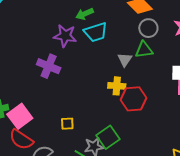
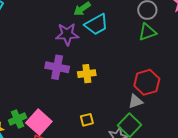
gray triangle: (125, 60) -> (135, 101), moved, turned 49
yellow cross: (117, 86) -> (87, 74), moved

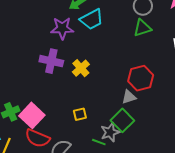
yellow cross: (87, 74) -> (81, 68), turned -36

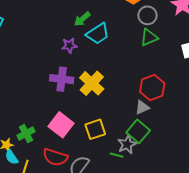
purple star: (62, 28) -> (69, 45), size x0.7
yellow cross: (81, 68) -> (92, 83), size x1.4
yellow square: (80, 114) -> (95, 129), size x1.5
pink square: (32, 115) -> (61, 125), moved

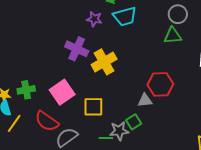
green square: (138, 131) -> (134, 122), size x0.7
green line: (117, 155) -> (106, 138), turned -32

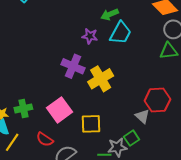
cyan trapezoid: (125, 16) -> (120, 33), turned -45
gray triangle: (145, 100) -> (142, 116), turned 49
red semicircle: (47, 121) -> (45, 139), size x0.7

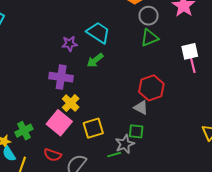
green arrow: (110, 14) -> (95, 60), moved
cyan trapezoid: (120, 33) -> (98, 33), turned -70
yellow cross: (101, 79) -> (71, 103), moved, size x0.7
green square: (132, 138) -> (136, 131), turned -35

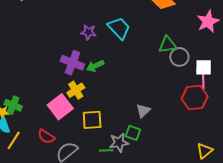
gray circle: (149, 16) -> (179, 57), moved
green arrow: (95, 60) -> (95, 66), moved
red hexagon: (151, 88) -> (195, 98), moved
gray triangle: (141, 108) -> (143, 111), turned 35
green cross: (24, 131) -> (13, 105), moved, turned 36

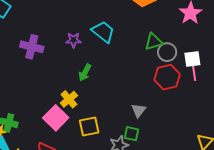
purple cross: (72, 63) -> (32, 47), moved
green arrow: (95, 66) -> (85, 73), turned -30
red hexagon: (195, 98) -> (167, 77), moved

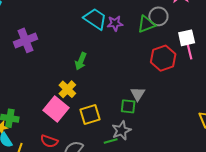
purple star: (73, 40) -> (115, 23), moved
purple cross: (32, 47) -> (25, 40), turned -30
gray circle: (167, 52) -> (158, 16), moved
green square: (131, 134) -> (128, 106), moved

